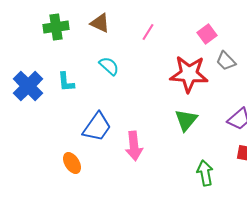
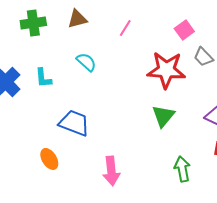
brown triangle: (100, 23) -> (77, 19), turned -40
blue trapezoid: (97, 127) -> (74, 123), turned -104
pink arrow: (134, 146) -> (111, 171), moved

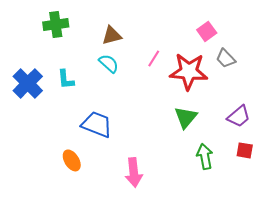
brown triangle: (77, 19) -> (112, 35), moved
pink line: (125, 28) -> (154, 58), moved
green arrow: (182, 169) -> (205, 156), moved

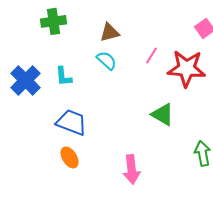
green triangle: (186, 117) -> (163, 114), moved, turned -40
blue trapezoid: (97, 124) -> (72, 122), moved

